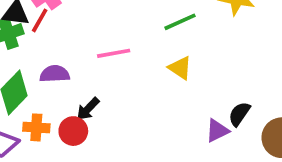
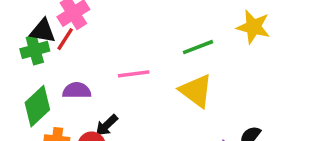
yellow triangle: (180, 68) -> (196, 91), size x1.5

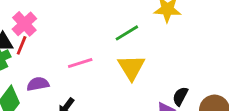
yellow triangle: (196, 91) -> (131, 67), turned 32

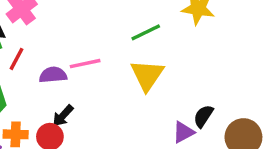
red line: (22, 45) -> (17, 59), moved
purple semicircle: (38, 84) -> (53, 75), moved

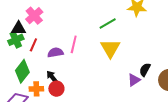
pink line: (85, 64) -> (74, 44), turned -60
black arrow: (63, 116) -> (52, 77), moved, turned 104

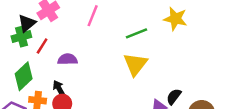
black triangle: (19, 28) -> (27, 23), turned -49
pink line: (74, 44) -> (93, 16), moved

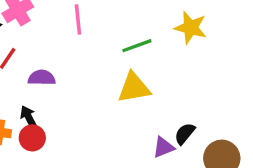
pink line: (93, 16) -> (78, 19), turned -30
yellow triangle: (135, 64) -> (134, 88), turned 40

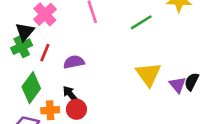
yellow triangle: (134, 88) -> (148, 74), moved, turned -44
purple triangle: (163, 147) -> (178, 85), moved, turned -36

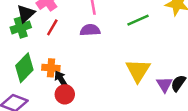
red line: (45, 53) -> (52, 27), moved
purple semicircle: (74, 62) -> (90, 30), moved
orange cross: (50, 110) -> (51, 68), moved

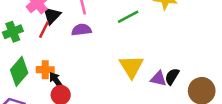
black triangle: (26, 14) -> (52, 15), moved
purple triangle: (164, 84) -> (158, 79), turned -42

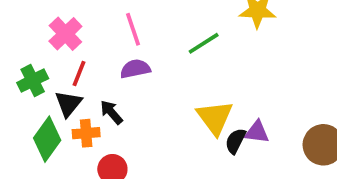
black triangle: (52, 15) -> (68, 104), moved
black semicircle: (172, 76) -> (235, 141), moved
black arrow: (56, 80) -> (111, 112), moved

